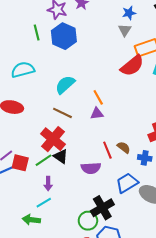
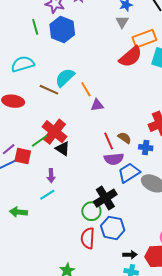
orange line: (98, 97) -> (86, 89), moved
brown line: (63, 113) -> (49, 90), moved
green line: (43, 160) -> (40, 141), moved
purple semicircle: (91, 168) -> (114, 159), moved
green arrow: (31, 220) -> (18, 212), moved

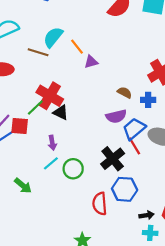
red line: (109, 141) -> (134, 146), moved
green circle: (91, 211) -> (73, 169), moved
green arrow: (18, 212) -> (23, 186), turned -138

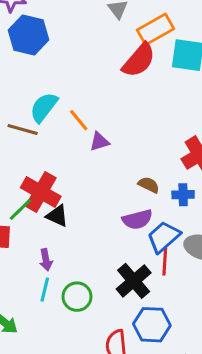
red line: (134, 146) -> (165, 262), turned 36
cyan line: (51, 163) -> (45, 290), turned -35

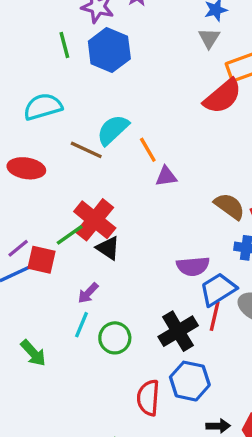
brown semicircle: (149, 185) -> (229, 206), moved, size x1.4
purple arrow: (46, 260) -> (88, 293), turned 45

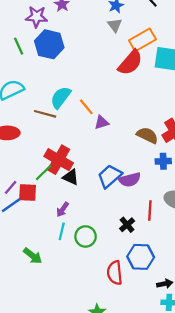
blue trapezoid: (218, 289) -> (110, 176), moved
black cross: (178, 331) -> (127, 225), size x0.6

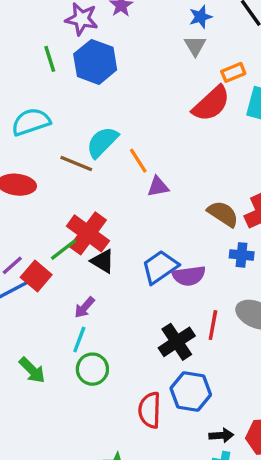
orange rectangle: (142, 40) -> (233, 72), size x0.6
red square: (28, 192) -> (36, 276), turned 30
black cross: (127, 225) -> (177, 342), size x1.5
green circle: (86, 236) -> (92, 369), moved

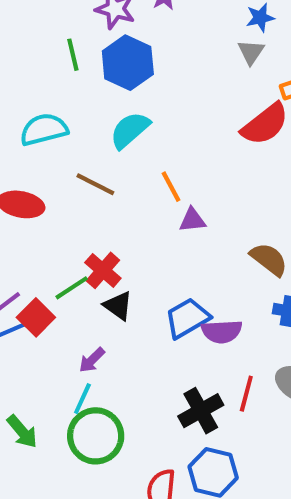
cyan semicircle: (102, 142) -> (130, 130), moved
red cross: (88, 233) -> (103, 270), size x0.7
green circle: (92, 369) -> (96, 436), size x1.4

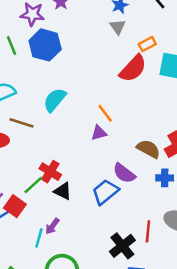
cyan semicircle: (130, 130) -> (55, 100), moved
brown line: (95, 184) -> (21, 123), moved
orange line: (171, 187) -> (105, 113), moved
purple semicircle: (222, 331) -> (124, 173), moved, turned 50
cyan line: (82, 399) -> (39, 238), moved

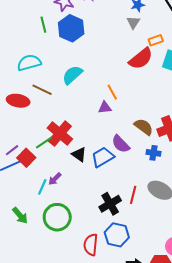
red cross: (50, 172) -> (60, 134), size x1.4
black triangle: (63, 191) -> (79, 155), moved

